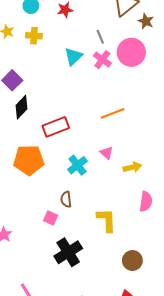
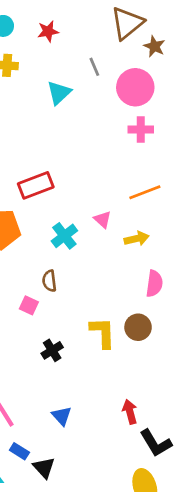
pink cross: (102, 60) -> (141, 130), moved, turned -36
orange line: (113, 113) -> (145, 192), moved
yellow L-shape: (106, 220) -> (103, 333), moved
black cross: (68, 252) -> (52, 350), size x0.6
brown circle: (132, 260) -> (138, 327), moved

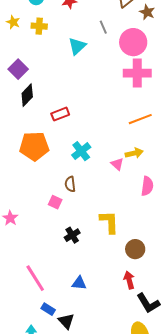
pink cross: (141, 130) -> (137, 73), size x1.5
red rectangle: (36, 185) -> (60, 114), size x0.7
pink triangle: (103, 220) -> (117, 164), moved
brown circle: (138, 327) -> (135, 249), moved
blue triangle: (62, 416) -> (79, 283), turned -42

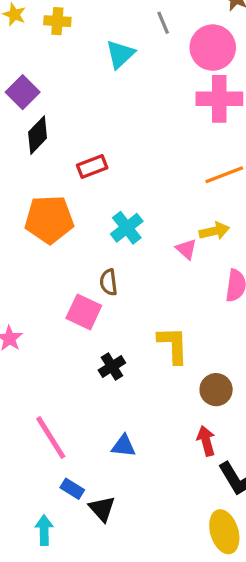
pink square: (55, 202) -> (84, 312), size x1.5

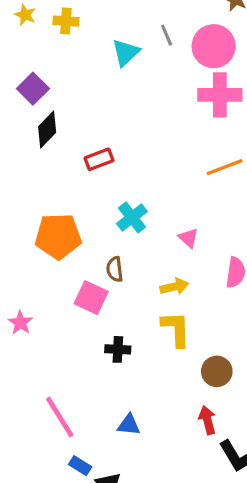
gray line: (163, 23) -> (167, 35), moved
orange pentagon: (49, 219) -> (58, 236), moved
yellow arrow: (214, 231) -> (174, 287), moved
black cross: (112, 366) -> (118, 349), turned 35

